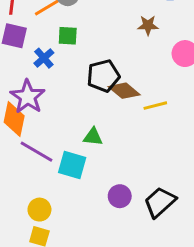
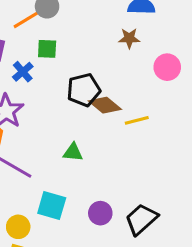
cyan square: (72, 165) -> (52, 206), moved

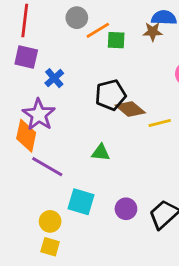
orange line: (26, 20) -> (98, 30), moved
brown star: (129, 38) -> (153, 32), moved
green square: (47, 49) -> (116, 40), moved

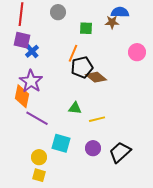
orange line: (98, 30) -> (73, 53), moved, turned -36
blue cross: (54, 78) -> (32, 51), moved
yellow line: (160, 123) -> (97, 119), moved

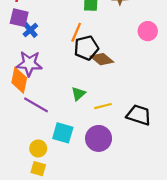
purple star: (31, 81) -> (29, 64), turned -30
green triangle: (75, 108) -> (78, 94), turned -48
purple circle: (93, 148) -> (99, 138), size x1.5
black trapezoid: (120, 152) -> (139, 115), moved, turned 60

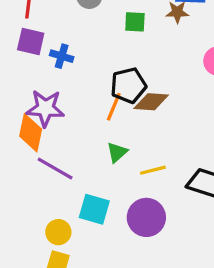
blue cross: (30, 30) -> (62, 56), moved, turned -32
orange line: (76, 32) -> (114, 107), moved
brown diamond: (102, 59) -> (151, 102), turned -35

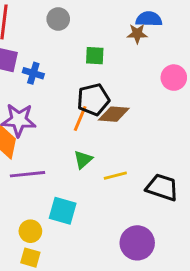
green square: (135, 22) -> (95, 56), moved
purple line: (55, 169) -> (27, 174), turned -36
purple circle: (146, 217) -> (137, 243), moved

